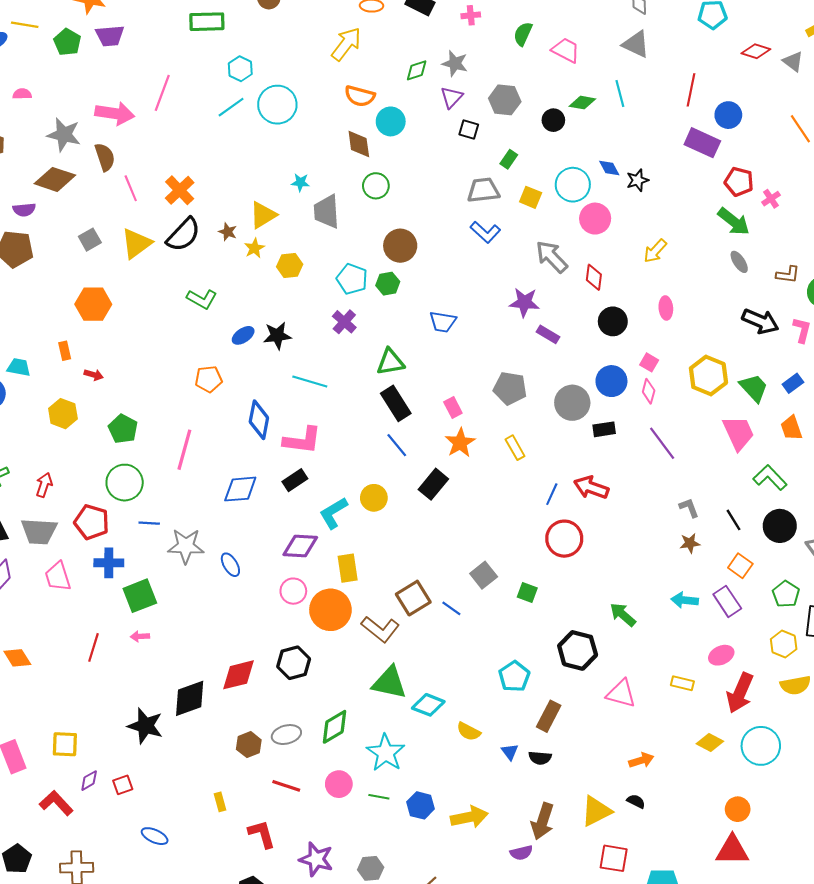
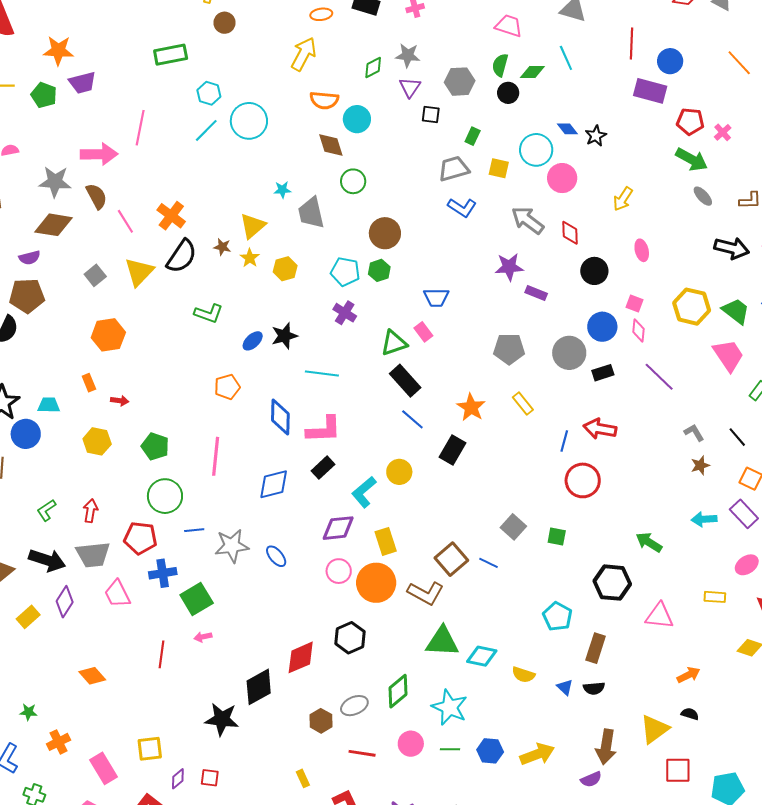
green semicircle: (523, 34) -> (500, 65), moved
pink rectangle: (453, 408) -> (423, 332), moved
red square: (123, 785) -> (210, 778), turned 36

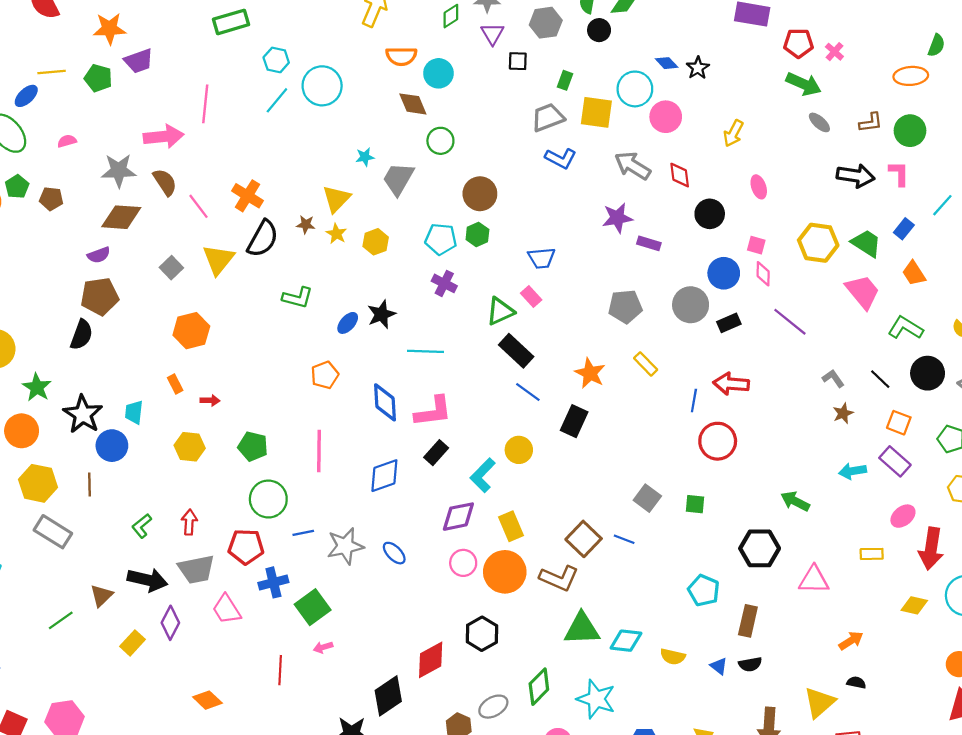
yellow square: (499, 168) -> (596, 112), size x1.5
gray trapezoid: (311, 213) -> (398, 179), turned 48
cyan trapezoid: (49, 405) -> (134, 412), turned -80

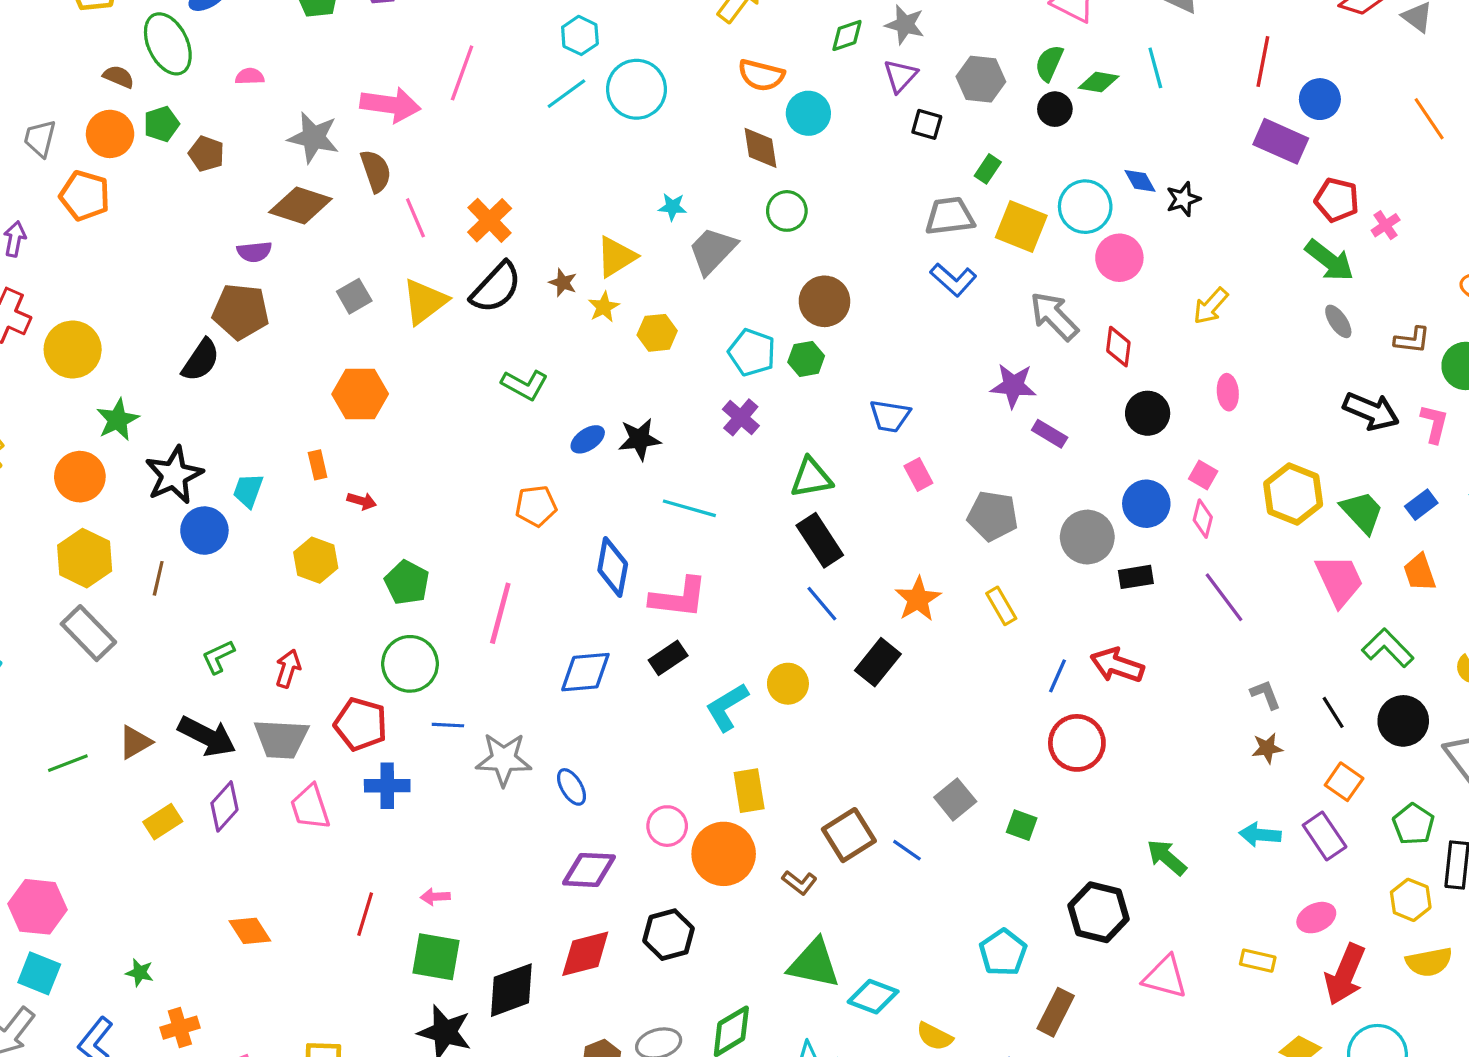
pink rectangle: (531, 296) -> (918, 475), moved
purple diamond: (458, 517) -> (589, 870), moved
brown L-shape: (559, 578) -> (799, 883), size x0.6
green square: (313, 607) -> (436, 957), moved, turned 32

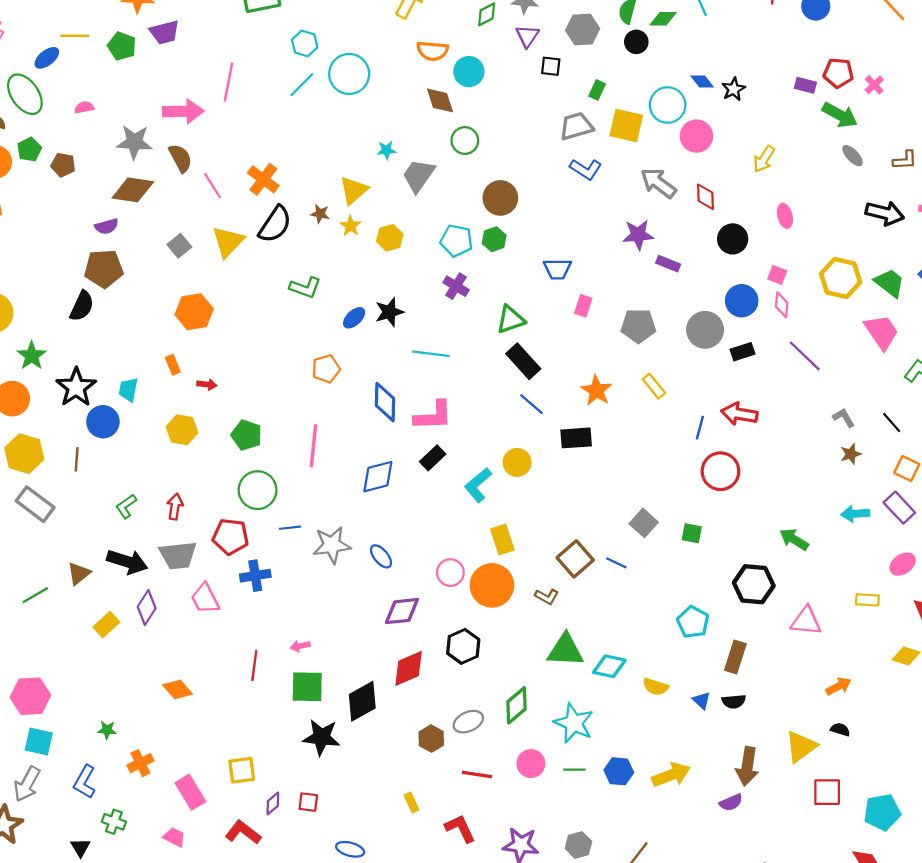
purple rectangle: (1281, 141) -> (805, 85), moved, size x0.6
pink rectangle: (918, 475) -> (583, 306), turned 55
black rectangle: (878, 662) -> (576, 438), turned 56

